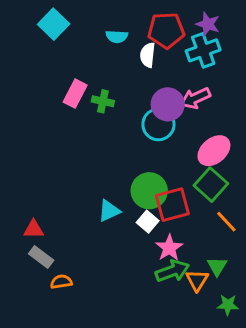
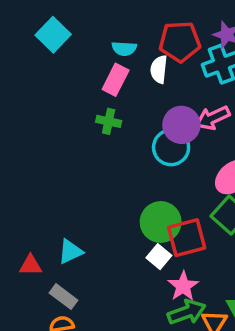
pink rectangle: (75, 94) -> (116, 80), moved
cyan triangle: (109, 211) -> (70, 251), moved
gray rectangle: (41, 257) -> (64, 297), moved

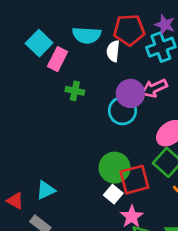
cyan square: (53, 35) -> (39, 43), moved
cyan semicircle: (124, 49) -> (87, 35), size x1.5
pink rectangle: (116, 80) -> (58, 59), moved
red triangle: (31, 265) -> (15, 201), turned 30

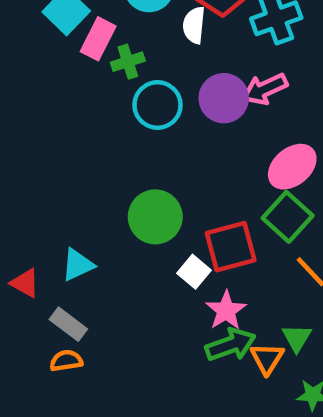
green cross: (75, 91) -> (128, 62), moved, turned -30
cyan circle: (122, 111) -> (158, 105), moved
green circle: (115, 168) -> (155, 217), moved

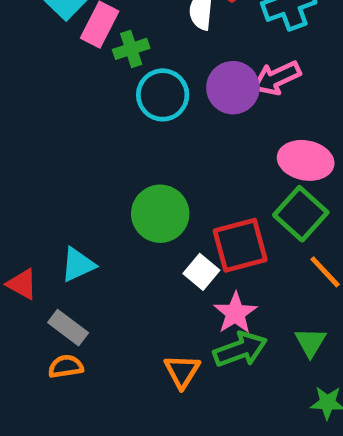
pink ellipse: (292, 167) -> (306, 160), turned 51
orange triangle: (267, 358) -> (182, 371), moved

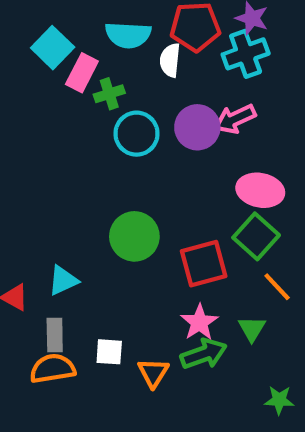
white square: (201, 272) -> (109, 352), moved, turned -36
gray rectangle: (68, 328) -> (55, 335), turned 52
green triangle: (310, 342) -> (252, 329), moved
orange semicircle: (66, 366) -> (53, 369), size x1.5

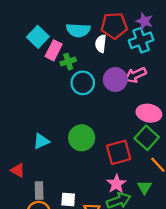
cyan triangle: (63, 280) -> (41, 141), moved

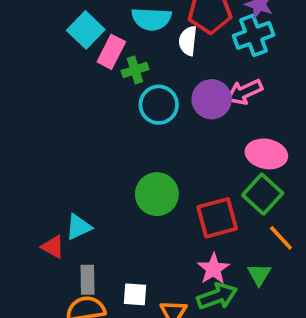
cyan triangle: (41, 141) -> (78, 227), moved

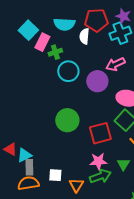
purple circle: (212, 99) -> (97, 81), moved
cyan triangle: (78, 227) -> (24, 155), moved
pink star: (213, 269) -> (98, 161), turned 30

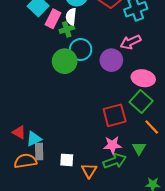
white semicircle: (84, 36) -> (71, 17), moved
green circle: (67, 120) -> (65, 61), moved
orange semicircle: (28, 183) -> (25, 161), moved

